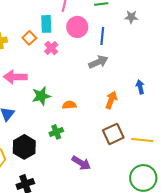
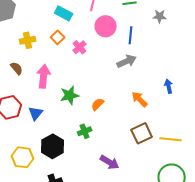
cyan rectangle: (46, 24) -> (64, 13), moved, turned -60
pink arrow: (15, 77) -> (44, 76), turned 95
orange arrow: (111, 100) -> (140, 99), turned -66
orange semicircle: (69, 105) -> (98, 104), turned -40

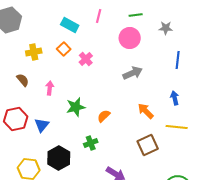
pink circle: (106, 26) -> (130, 38), moved
blue line: (131, 35) -> (178, 60), moved
pink arrow: (44, 76) -> (50, 88), size x0.6
yellow line: (171, 139) -> (177, 127), moved

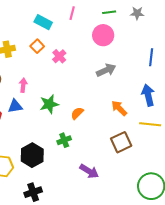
gray star: (166, 28) -> (137, 13), moved
blue arrow: (175, 98) -> (148, 95), size x1.5
blue triangle: (42, 125) -> (15, 106), moved, turned 42

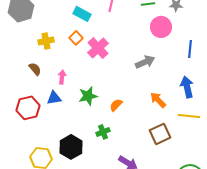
pink circle: (103, 35) -> (161, 27), moved
pink cross: (59, 56) -> (98, 48), size x1.5

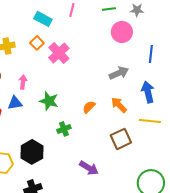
gray arrow: (145, 62) -> (119, 73), moved
green star: (88, 96) -> (49, 101), turned 30
orange semicircle: (116, 105) -> (89, 107), moved
green cross: (103, 132) -> (64, 129), moved

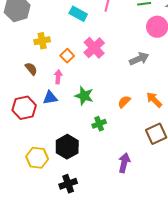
orange square: (37, 43) -> (67, 56), moved
gray arrow: (119, 73) -> (139, 59), moved
purple arrow: (89, 168) -> (124, 163), turned -108

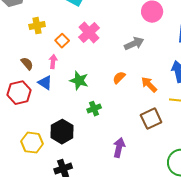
brown semicircle: (31, 69) -> (27, 64), moved
blue triangle: (50, 98) -> (45, 83), turned 42
orange semicircle: (124, 102) -> (119, 78), moved

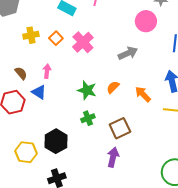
orange square: (62, 41) -> (56, 38), moved
green star: (79, 81) -> (87, 90), moved
brown square: (151, 119) -> (120, 128), moved

